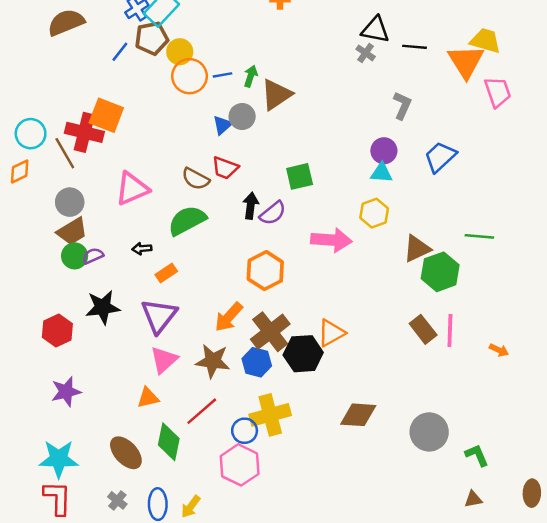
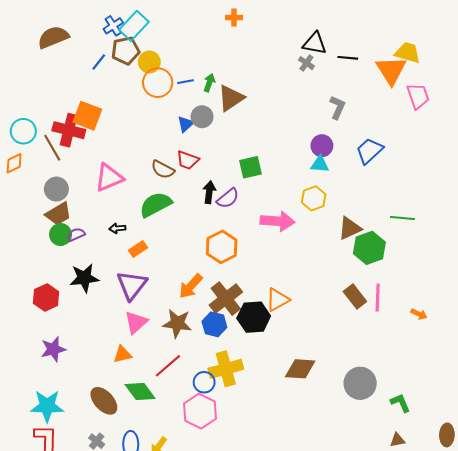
green diamond: (169, 442) -> (140, 392), turned -48

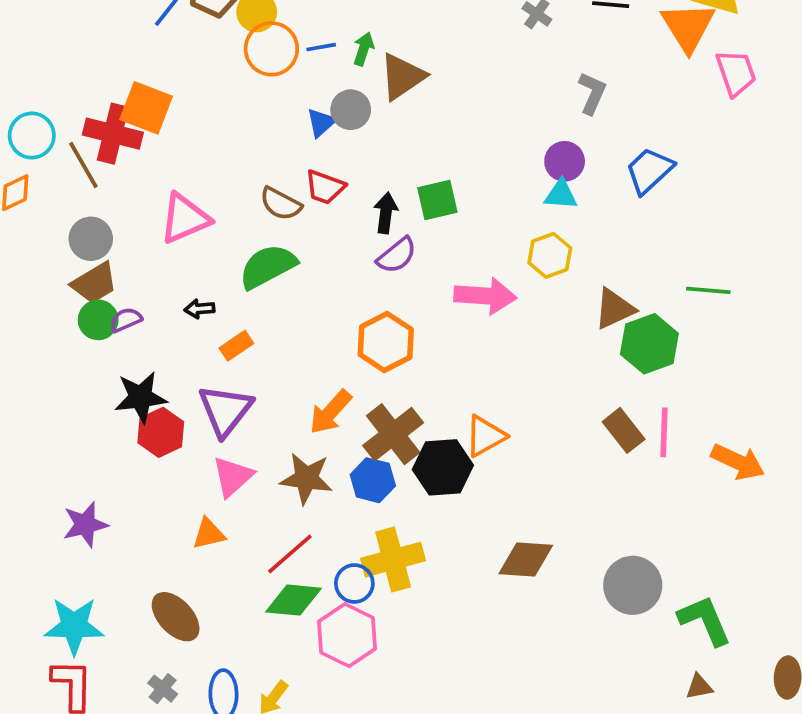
black arrow: (209, 192) -> (386, 213), moved
red hexagon: (46, 298) -> (161, 432), moved
orange arrow: (419, 314) -> (738, 462), size x1.8
green diamond: (140, 392) -> (294, 600), moved, turned -48
green L-shape: (400, 403) -> (705, 620), size x1.5

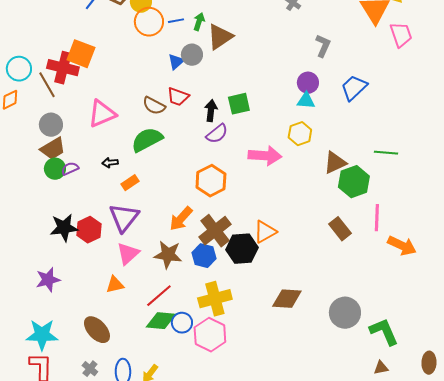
black star: (141, 397) -> (64, 228), moved
pink line: (664, 432) -> (377, 218), moved
blue circle: (354, 583) -> (182, 323), moved
pink hexagon: (347, 635) -> (210, 335), moved

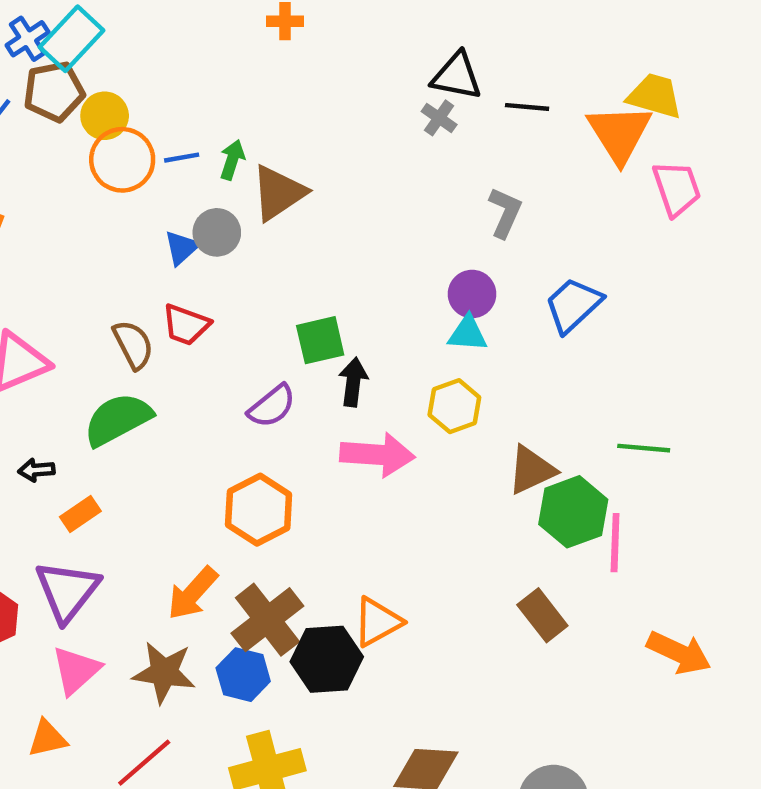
brown semicircle: (154, 106) -> (133, 345), turned -145
black arrow: (211, 111) -> (353, 382), moved
pink line: (377, 218) -> (615, 543), moved

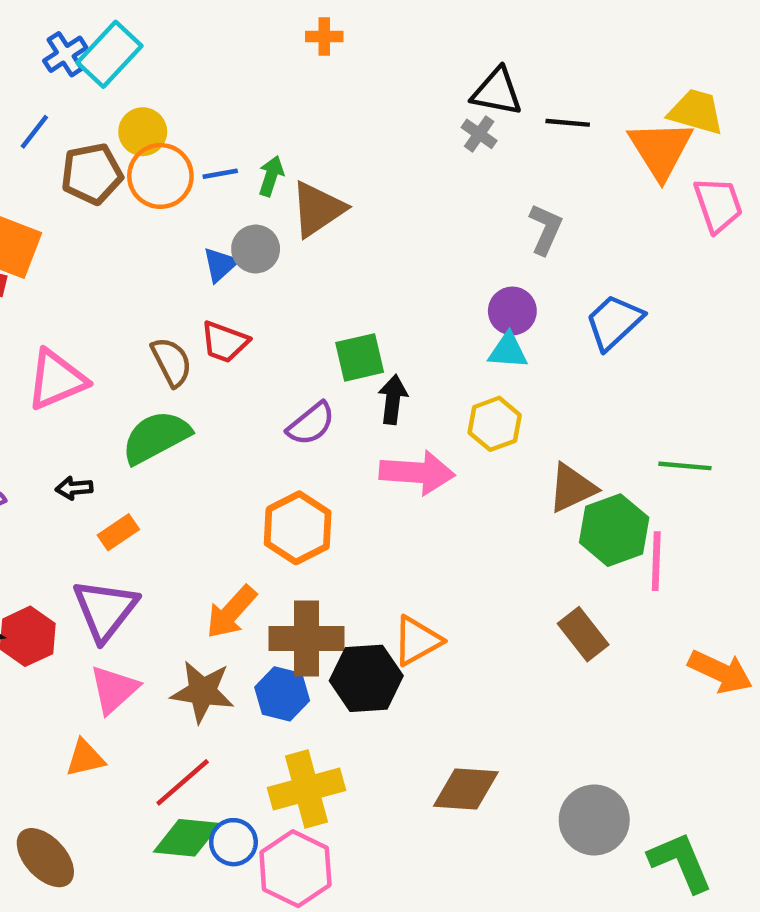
brown pentagon: (54, 92) -> (92, 174), moved
brown cross: (267, 620) -> (306, 639), turned 38

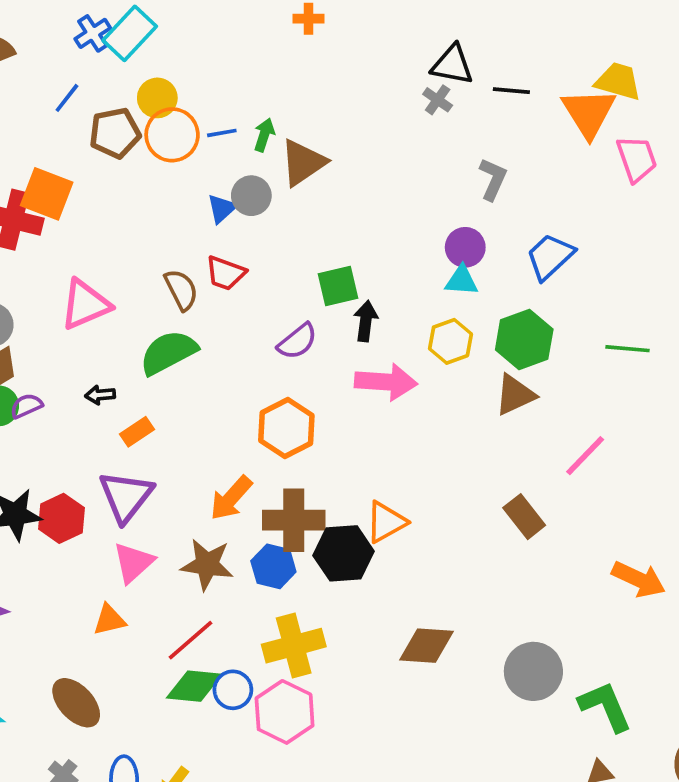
green line: (685, 466) -> (627, 349), moved
green hexagon: (614, 530) -> (524, 339), moved
pink line: (656, 561) -> (585, 456), turned 42
orange arrow: (720, 672) -> (639, 579), moved

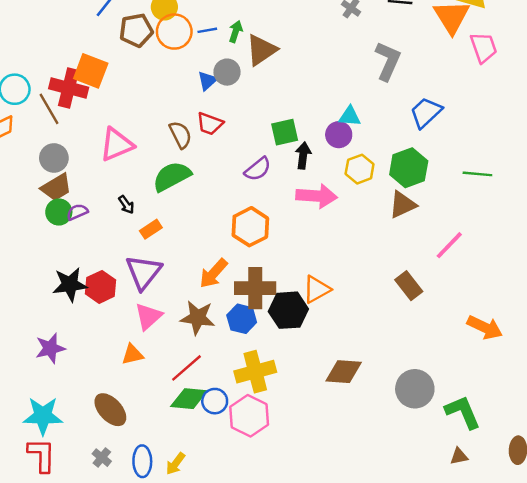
gray L-shape: (493, 179) -> (388, 61), size x1.4
purple circle: (465, 247) -> (339, 135), moved
cyan triangle: (462, 280) -> (350, 116), moved
black arrow: (100, 395) -> (126, 205), turned -120

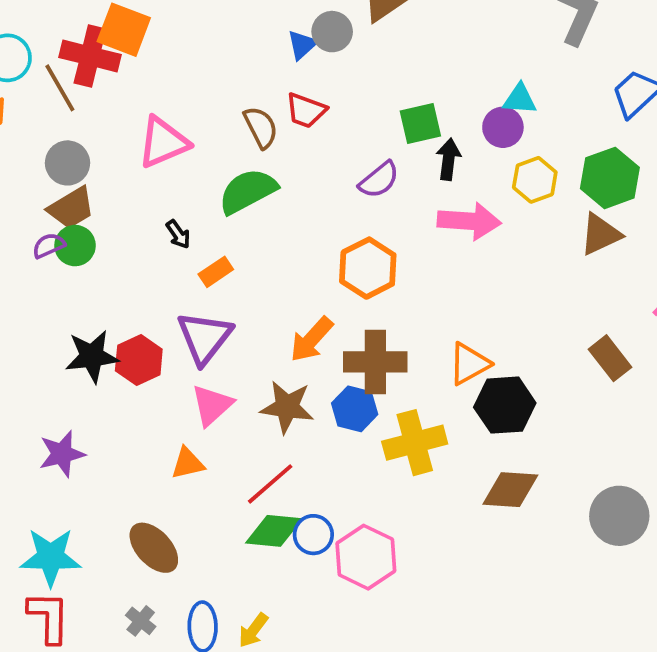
purple semicircle: (77, 212) -> (49, 246), moved
black hexagon: (288, 310) -> (505, 405), moved
yellow cross: (255, 372) -> (415, 443), moved

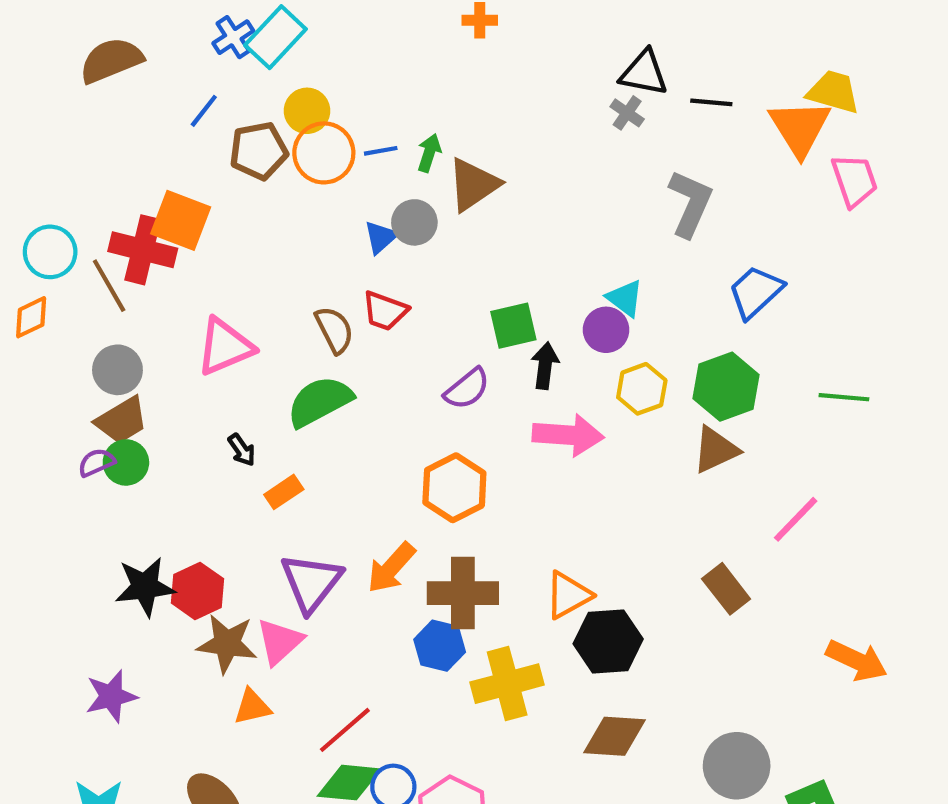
cyan triangle: (520, 99) -> (625, 298), turned 33
purple triangle: (204, 338) -> (311, 583), moved
brown star: (287, 407) -> (227, 644), moved

